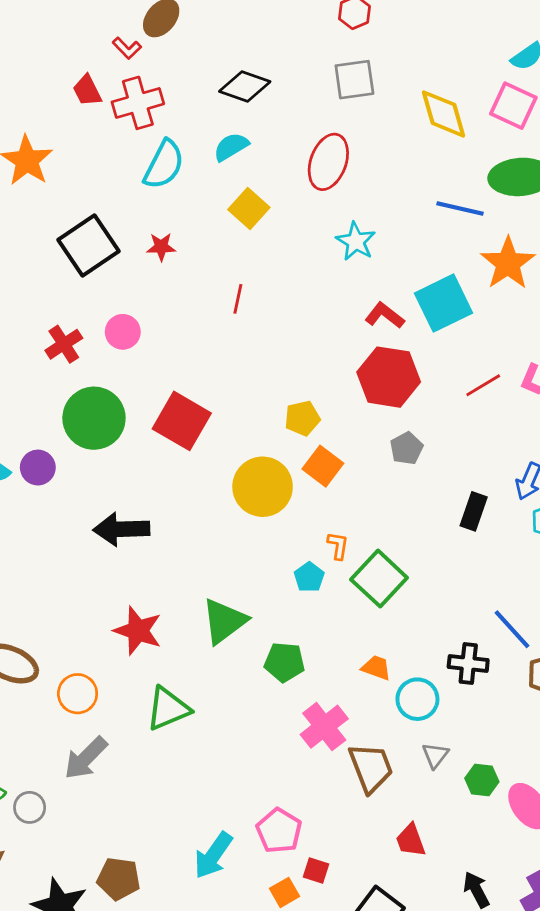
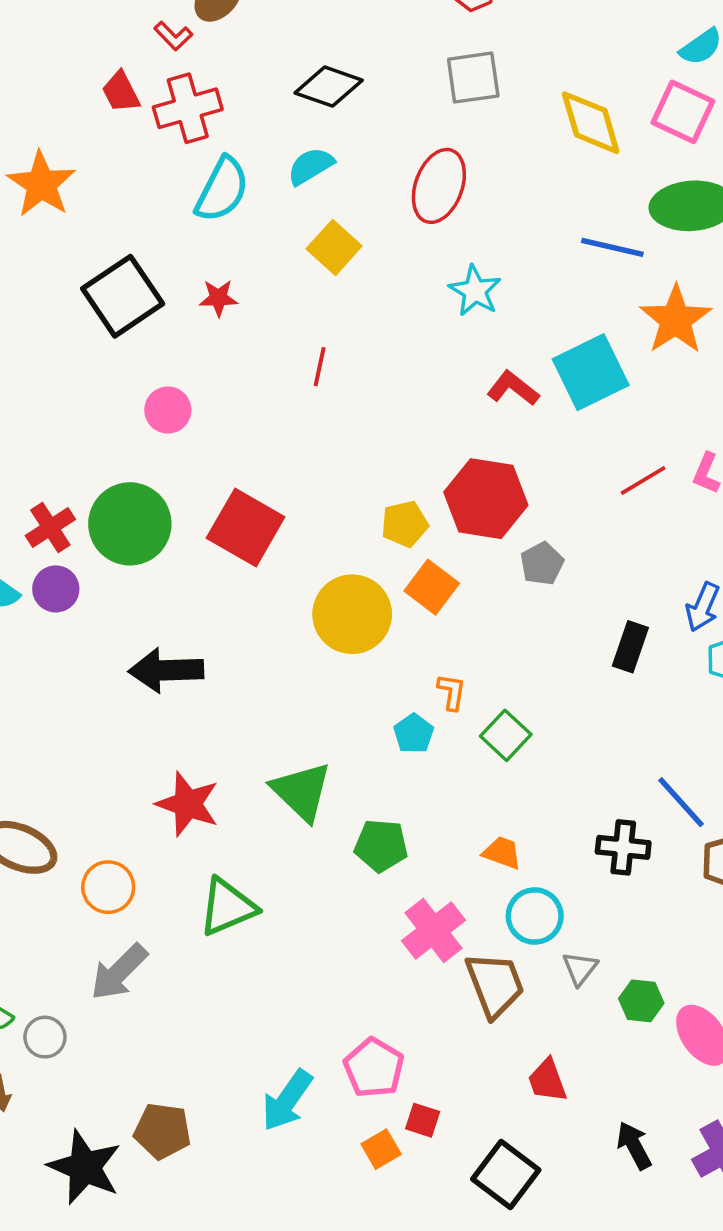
red cross: (64, 344) -> (50, 527), moved
red hexagon: (389, 377) -> (486, 499), moved
green square: (379, 579) -> (506, 735), size x0.7
green triangle: (224, 621) -> (302, 791), turned -39
cyan circle: (417, 699) -> (535, 916), moved

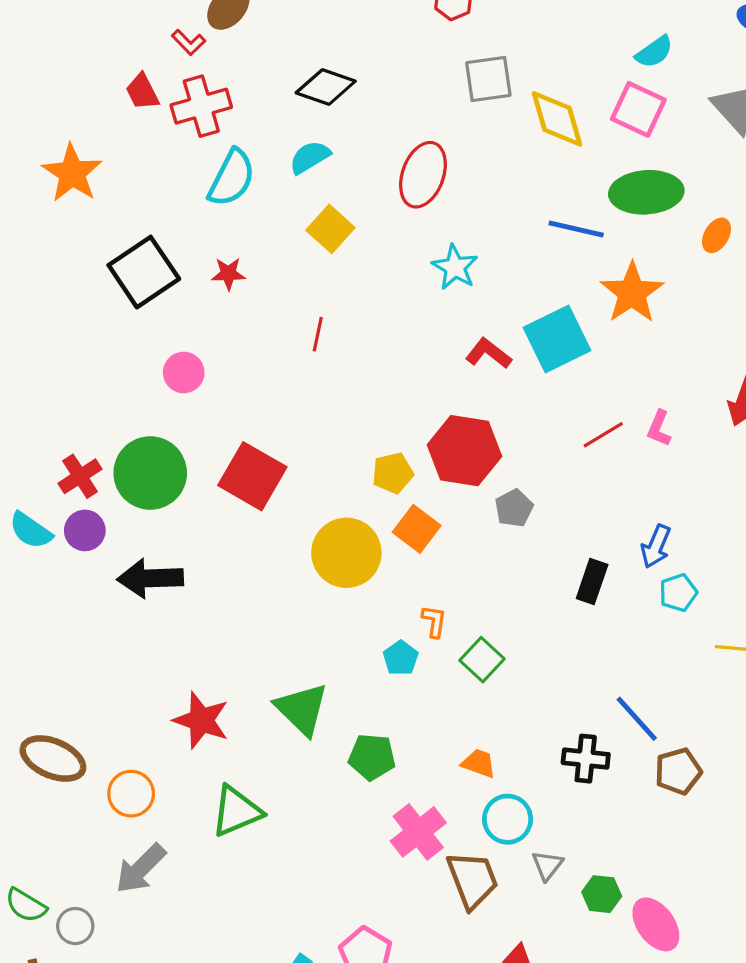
gray square: (473, 78) -> (488, 79), moved
black arrow: (166, 670) -> (150, 578), moved

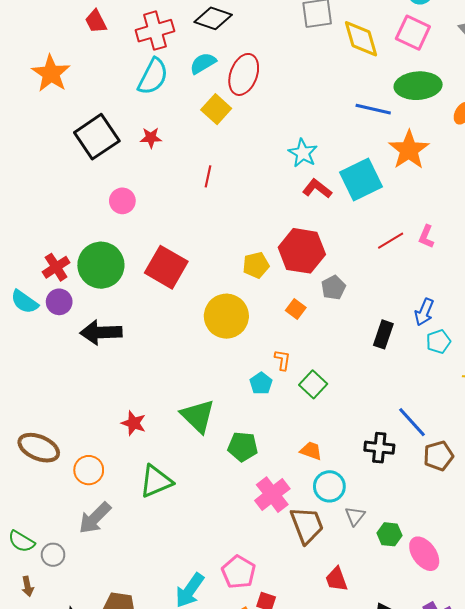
red cross: (201, 106) -> (155, 31), moved
red ellipse: (423, 175) -> (244, 74), moved
cyan star: (455, 267) -> (303, 153), moved
orange square: (417, 529) -> (296, 309), moved, size x0.7
red star: (201, 720) -> (134, 423), size x0.7

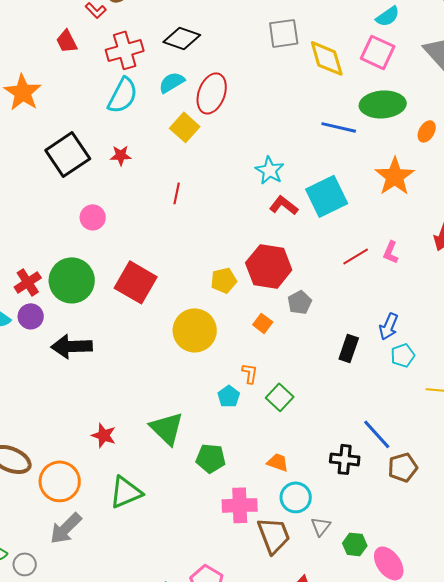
orange star: (409, 150) -> (395, 176), moved
orange circle: (89, 470) -> (60, 481), size x1.4
pink cross: (272, 495) -> (240, 505), turned 36

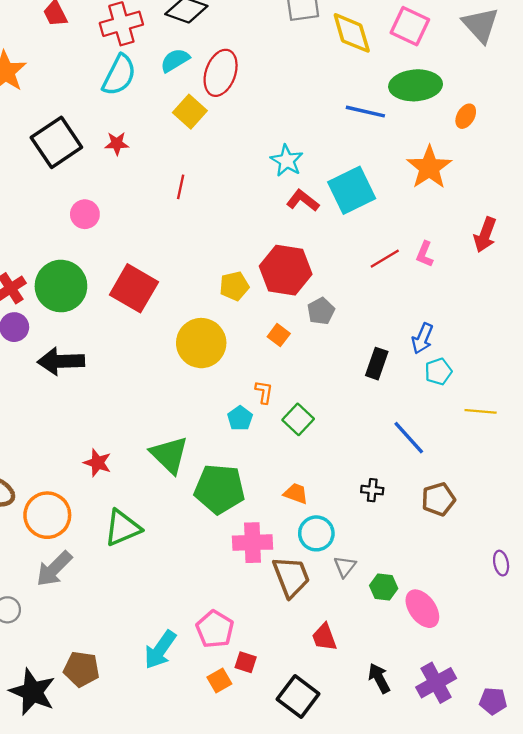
blue line: (377, 434) -> (409, 438), moved
green pentagon: (211, 458) -> (219, 489), size x1.5
black cross: (345, 459) -> (372, 490), size x0.7

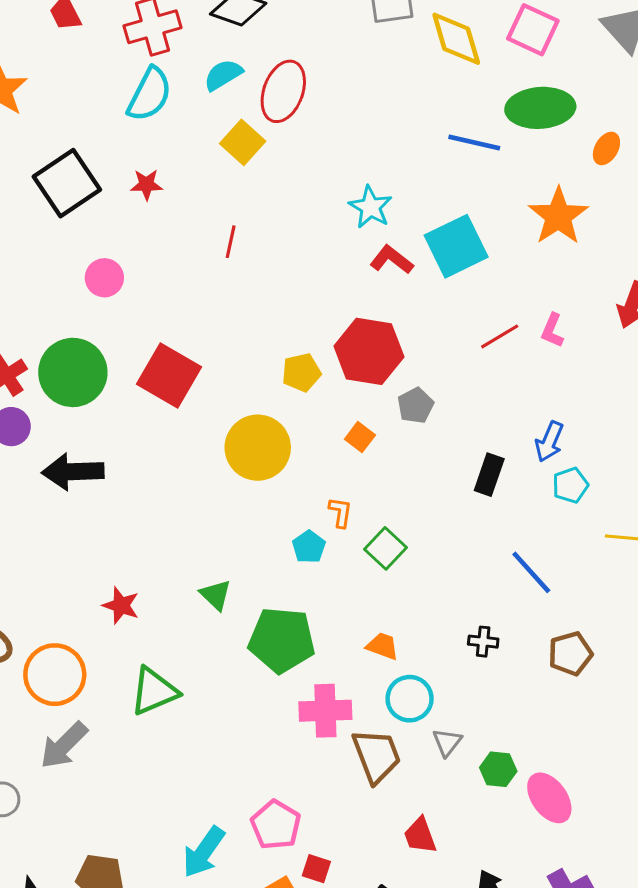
green triangle: (169, 455) -> (216, 595), size x0.6

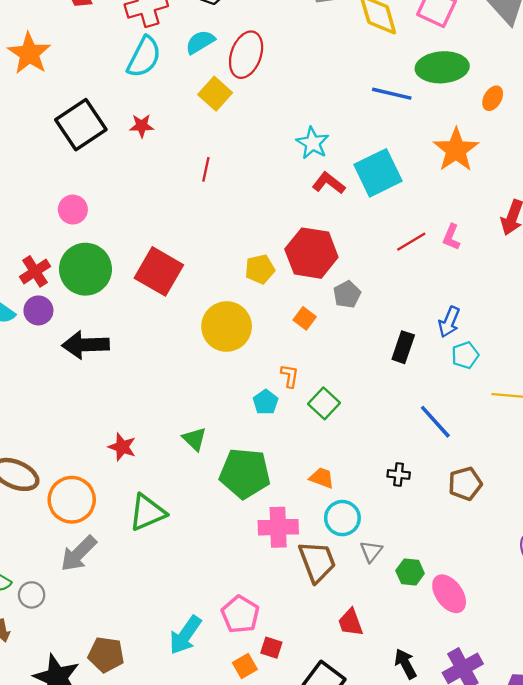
pink circle: (104, 278) -> (73, 210), moved

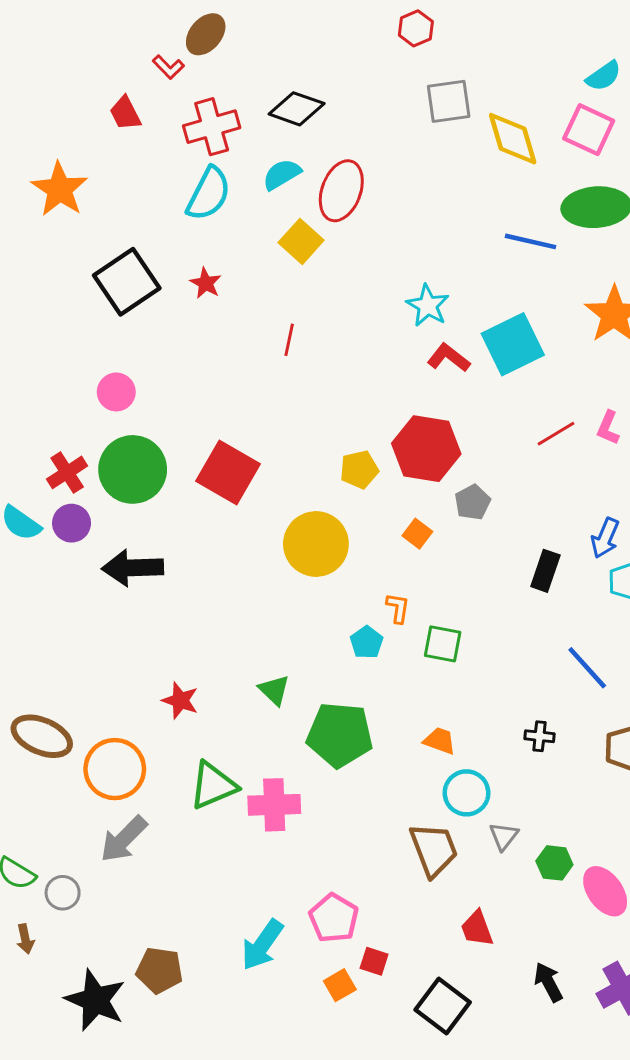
red star: (142, 126) -> (206, 283), turned 30
green square: (324, 403) -> (443, 644), turned -32
pink cross: (278, 527) -> (274, 805), moved

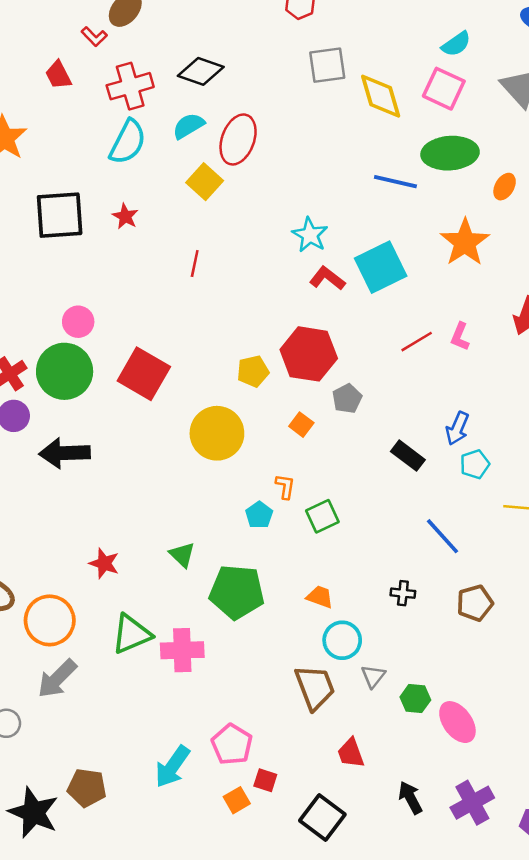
black square: (127, 282) -> (60, 215), turned 30
pink circle: (116, 392) -> (78, 322), moved
black rectangle: (545, 571) -> (408, 456), turned -72
green square: (443, 644) -> (322, 516), turned -36

